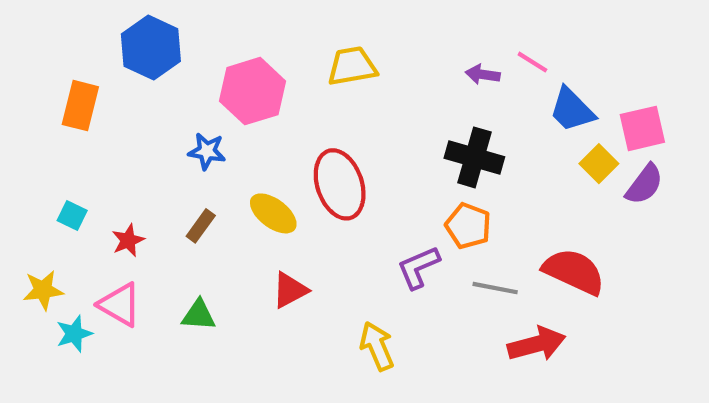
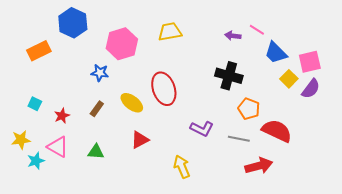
orange rectangle: (80, 106) -> (39, 51), turned 50
orange pentagon: (468, 226) -> (249, 109), moved
purple L-shape: (418, 267) -> (202, 129), turned -130

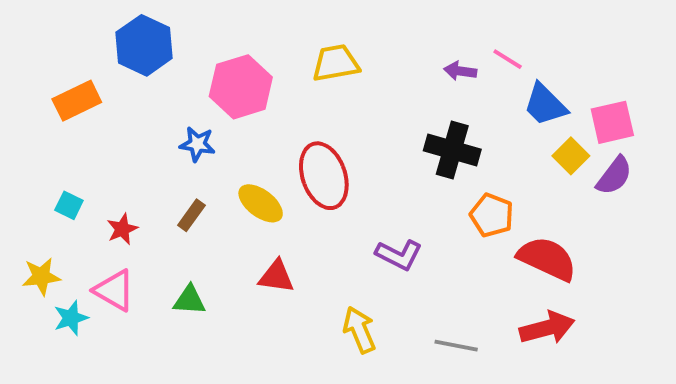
gray line: (239, 139) -> (456, 346), moved
red triangle: (140, 140) -> (276, 276), turned 36
red arrow: (259, 166) -> (547, 328), moved

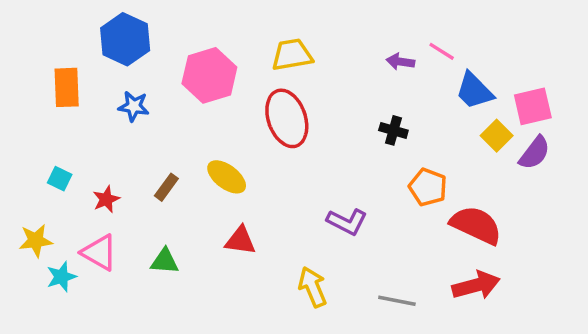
orange rectangle: (77, 101) -> (67, 87), turned -66
blue star: (197, 144) -> (134, 106), moved
black cross: (452, 150) -> (393, 130), size x0.6
red ellipse: (324, 176) -> (287, 118), moved

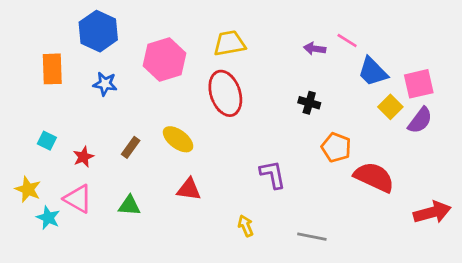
purple L-shape: (347, 222) -> (273, 174), turned -128
yellow star: (36, 241) -> (28, 189), turned 30
cyan star: (61, 277) -> (48, 218), turned -30
red arrow: (476, 285) -> (432, 212), moved
yellow arrow: (313, 287) -> (246, 226), size x0.7

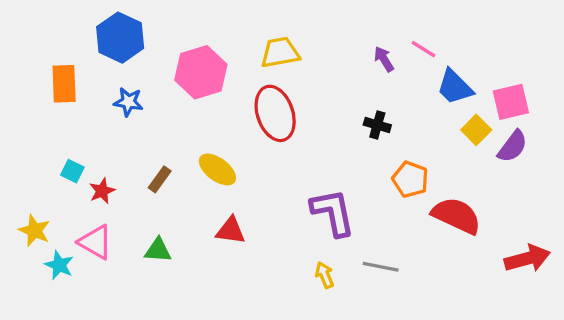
purple arrow: (315, 49) -> (384, 59), turned 50
cyan square: (47, 141) -> (72, 171), moved
purple L-shape: (273, 174) -> (333, 212), size x1.4
yellow arrow: (246, 226) -> (325, 275), moved
gray line: (312, 237) -> (381, 267), moved

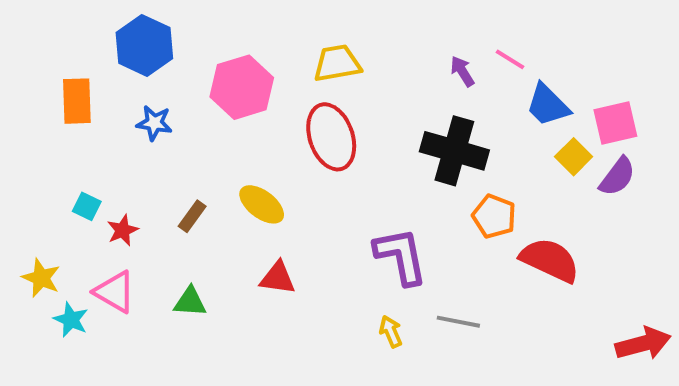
black cross: (377, 125) -> (454, 151), size x2.0
red arrow: (527, 259) -> (643, 344), moved

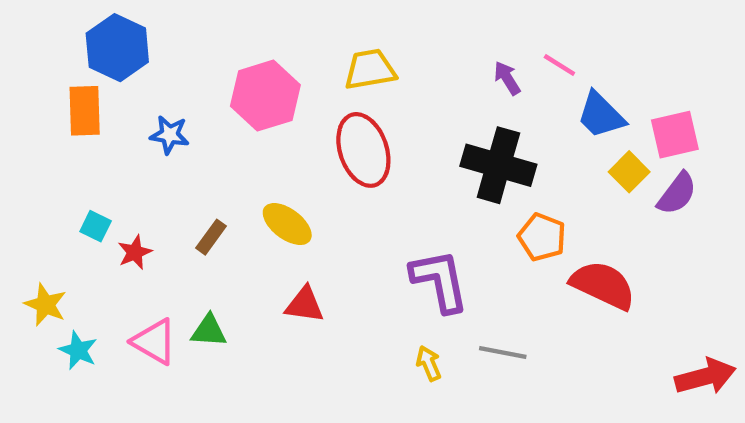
blue hexagon: (144, 45) -> (117, 48), moved
pink triangle: (115, 292) -> (154, 342), moved

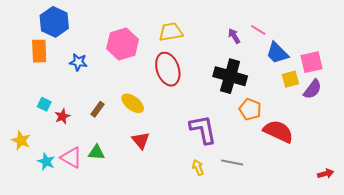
yellow square: (629, 172) -> (290, 79), turned 30
red triangle: (305, 305) -> (141, 140), turned 42
cyan star: (78, 350) -> (46, 162), moved
red arrow: (705, 376) -> (326, 174), size x0.6

